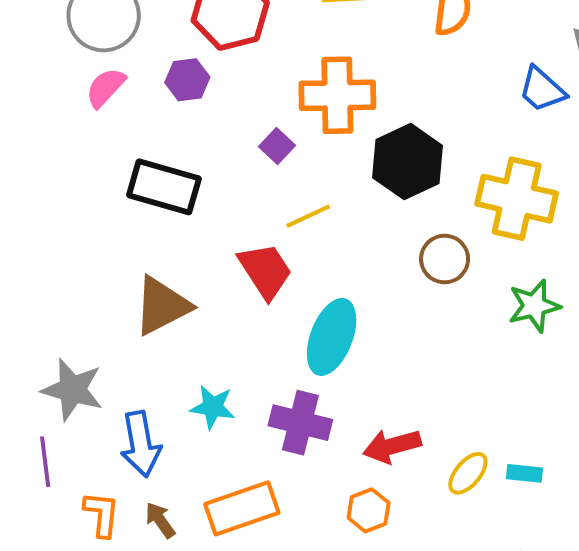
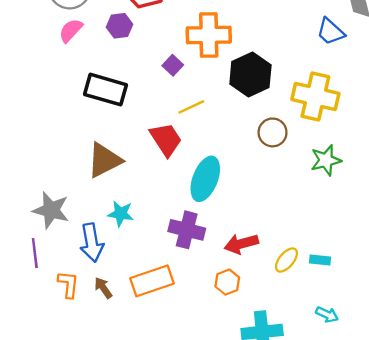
cyan star: (213, 407) -> (121, 214), moved

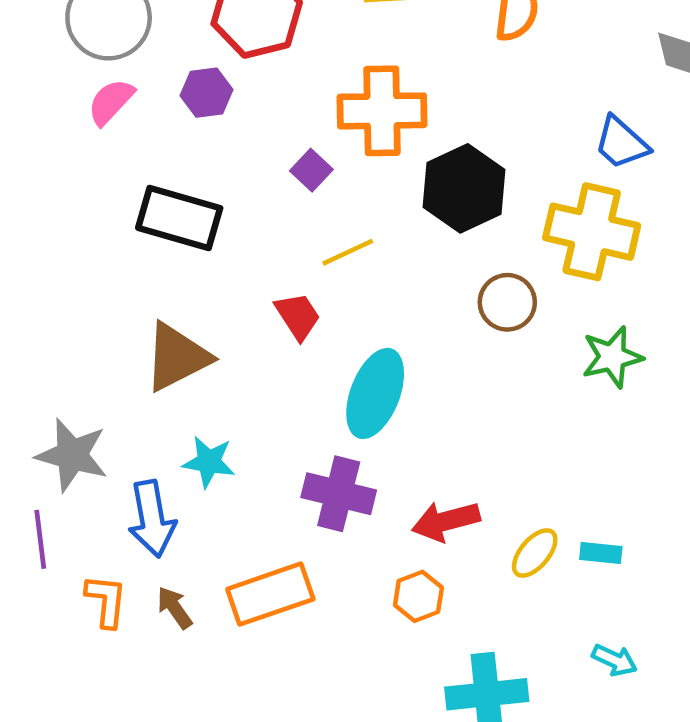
blue trapezoid: (331, 32) -> (621, 143), moved
red trapezoid: (166, 139) -> (298, 316), size x0.7

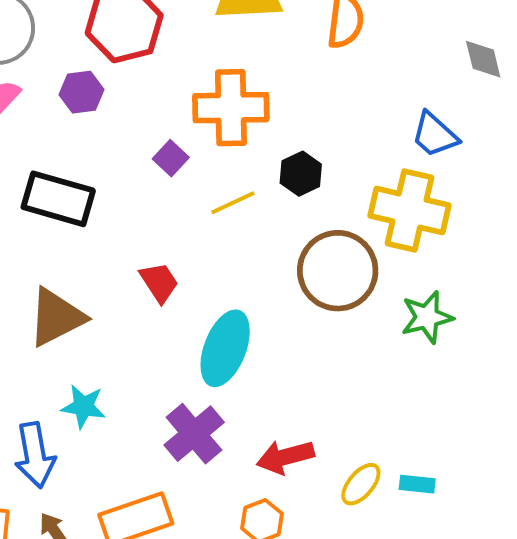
black hexagon: (464, 188) -> (301, 174), size x0.6
yellow line: (348, 252) -> (233, 203), moved
brown circle: (507, 302) -> (338, 271), size x1.6
purple cross: (339, 494) -> (194, 434), turned 36

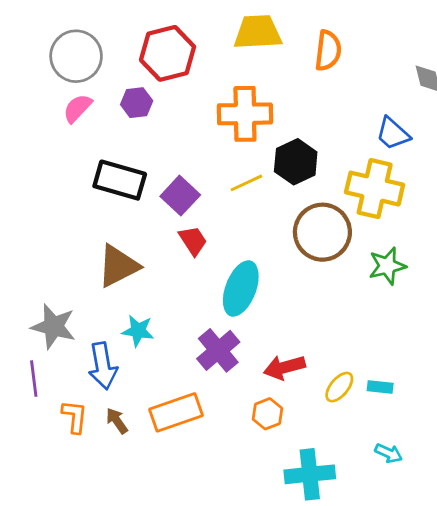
purple square: (171, 158) -> (180, 196), moved, size x1.5
black hexagon: (301, 174) -> (296, 162), size x1.4

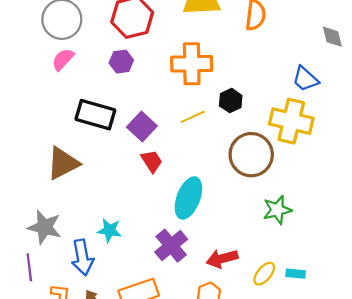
purple hexagon: (137, 103) -> (121, 62), moved
black hexagon: (296, 162) -> (231, 101), size x0.7
brown triangle: (118, 266) -> (63, 163), moved
green star: (387, 266) -> (277, 210), moved

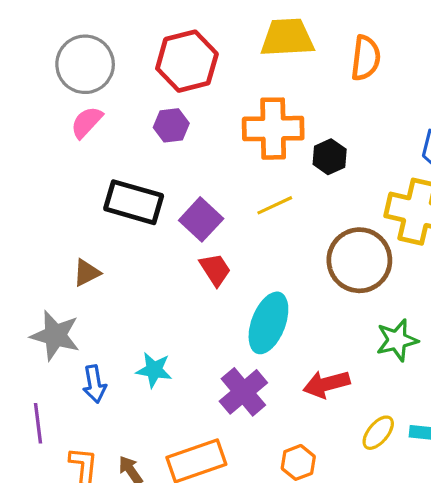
black hexagon: (231, 101) -> (330, 157), moved
brown triangle: (63, 163) -> (87, 273), size x0.6
gray star: (45, 227) -> (55, 335), moved
blue arrow: (82, 257) -> (94, 384), moved, size x0.7
red arrow: (222, 259) -> (326, 384), moved

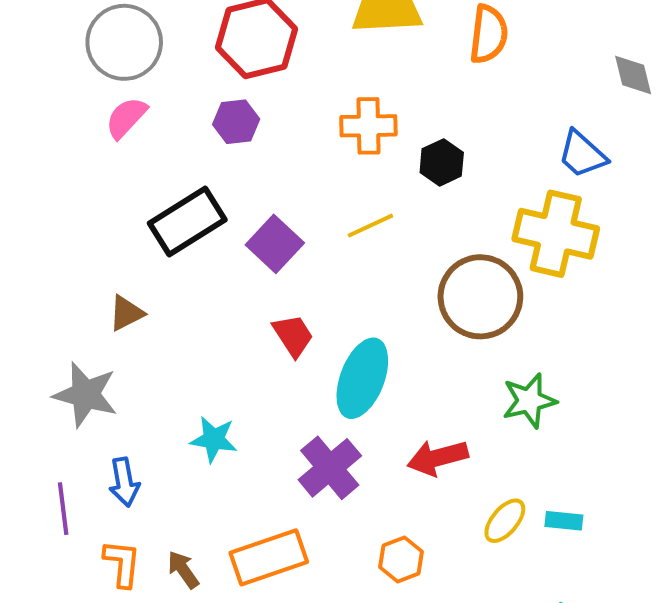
orange cross: (273, 129) -> (368, 126), size x0.7
black rectangle: (134, 202) -> (187, 221), turned -48
red trapezoid: (215, 270) -> (293, 335), moved
blue arrow: (94, 384) -> (124, 482), moved

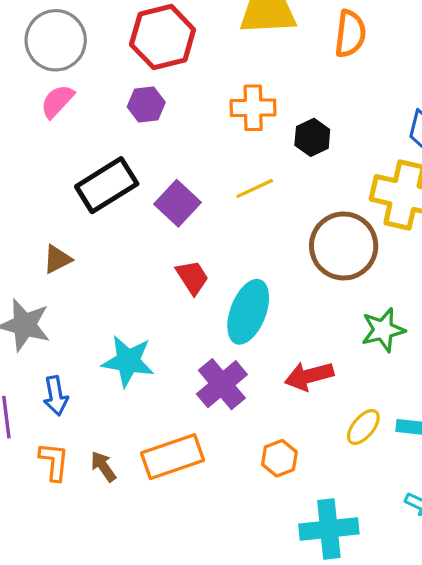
cyan star: (214, 439) -> (128, 361), size x1.4

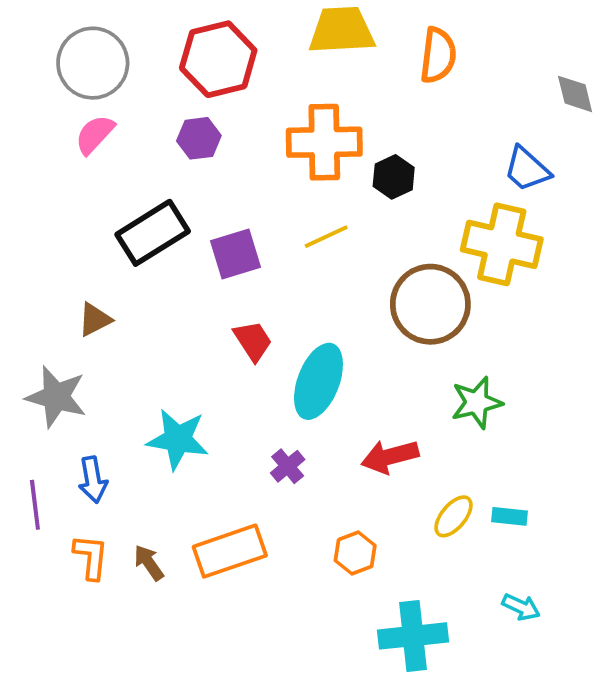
orange cross: (253, 108) -> (324, 142), size x1.4
purple square: (177, 203) -> (236, 254), turned 30
purple cross: (222, 384) -> (288, 466), size x0.6

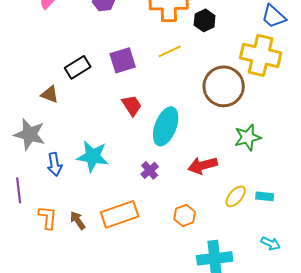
black rectangle: (153, 233) -> (78, 67), moved, size x0.7
brown triangle: (95, 320) -> (50, 94), turned 48
blue arrow: (93, 480) -> (55, 164), moved

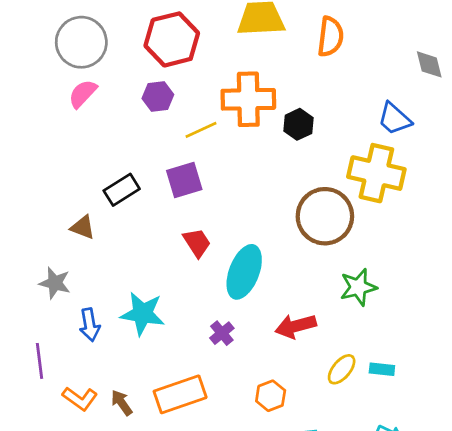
yellow line: (170, 51) -> (201, 130), moved
gray star: (30, 134) -> (55, 283), size x0.7
orange L-shape: (48, 217) -> (80, 399), turned 120

